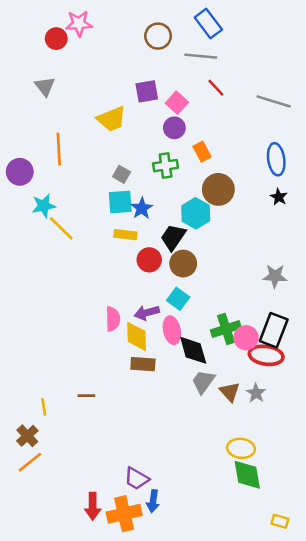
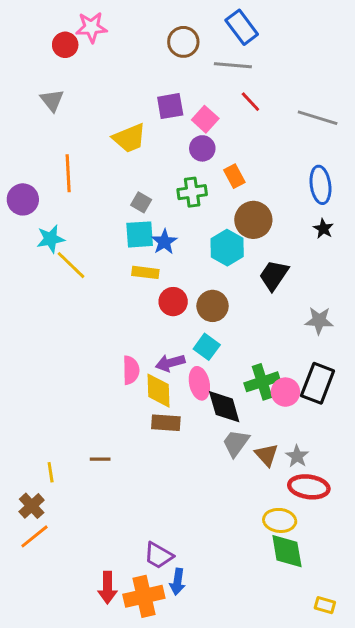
black trapezoid: (173, 237) -> (274, 275), moved
red ellipse: (266, 355) -> (309, 487), moved

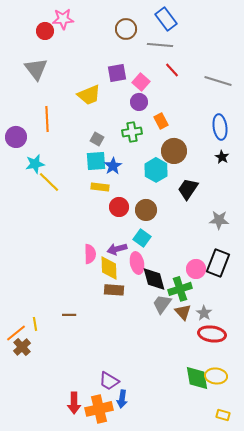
gray triangle: (52, 100) -> (36, 69), size x1.4
green cross: (262, 382) -> (180, 289), moved
yellow ellipse: (280, 520) -> (216, 376), moved
orange line: (35, 536) -> (16, 333), moved

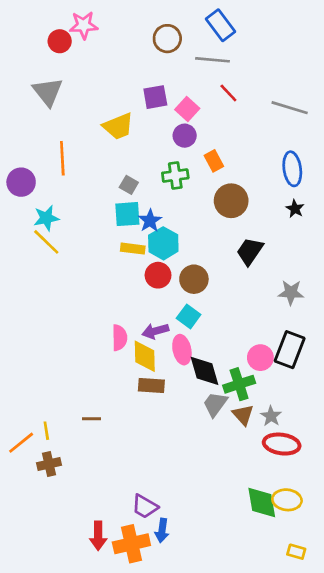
cyan hexagon: (156, 170) -> (163, 243), moved
yellow line: (49, 182) -> (46, 242), moved
brown cross: (22, 347) -> (49, 464), moved, turned 30

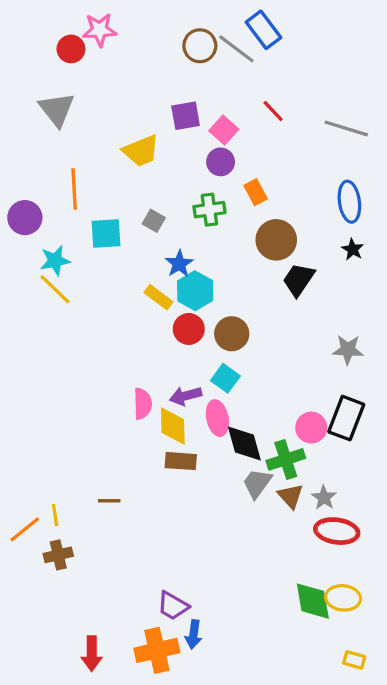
gray line: (213, 60) -> (236, 49), moved, turned 32
cyan square: (127, 214) -> (106, 233), moved
yellow rectangle: (133, 249) -> (158, 297), turned 30
black trapezoid: (250, 251) -> (299, 280), moved
red arrow: (98, 536) -> (92, 654), moved

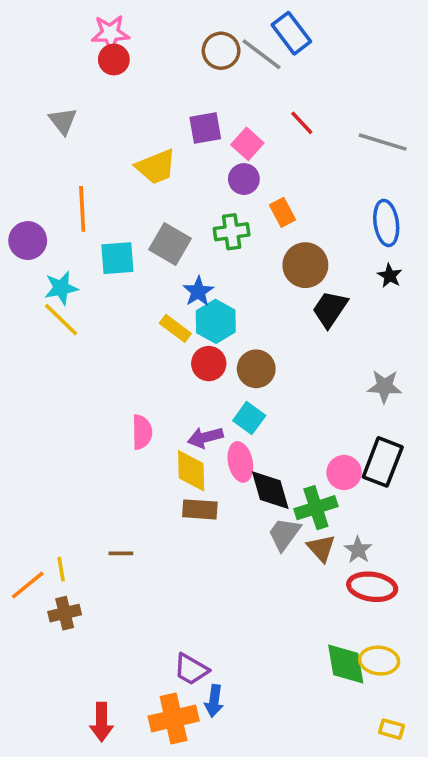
red circle: (71, 49) -> (114, 60), moved
gray triangle: (57, 109) -> (63, 121), size x0.7
gray square: (154, 221) -> (170, 244), size x1.6
pink semicircle: (143, 404) -> (142, 432), moved

